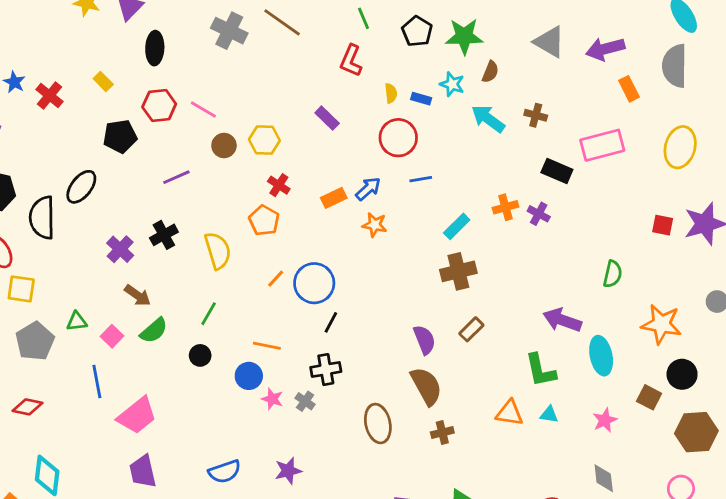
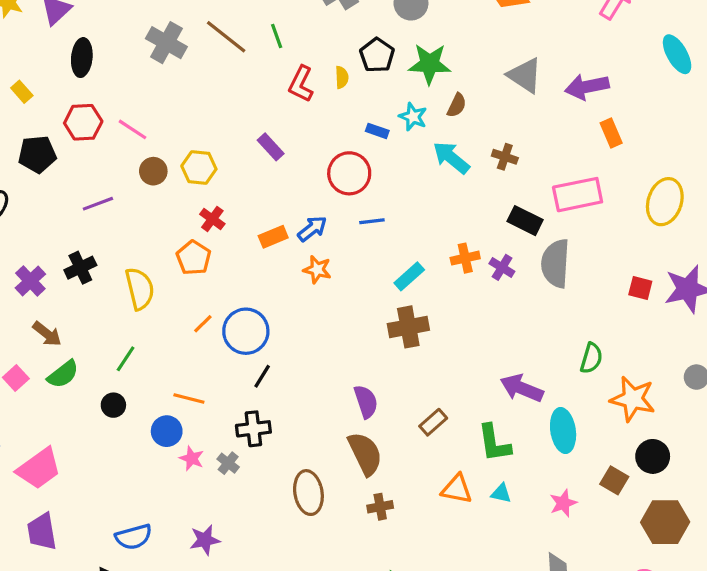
green line: (364, 18) -> (277, 36), moved
gray semicircle: (675, 66) -> (555, 263), moved
yellow semicircle: (391, 93) -> (342, 77), moved
green semicircle: (613, 274) -> (591, 358), moved
brown rectangle: (471, 329) -> (433, 422), moved

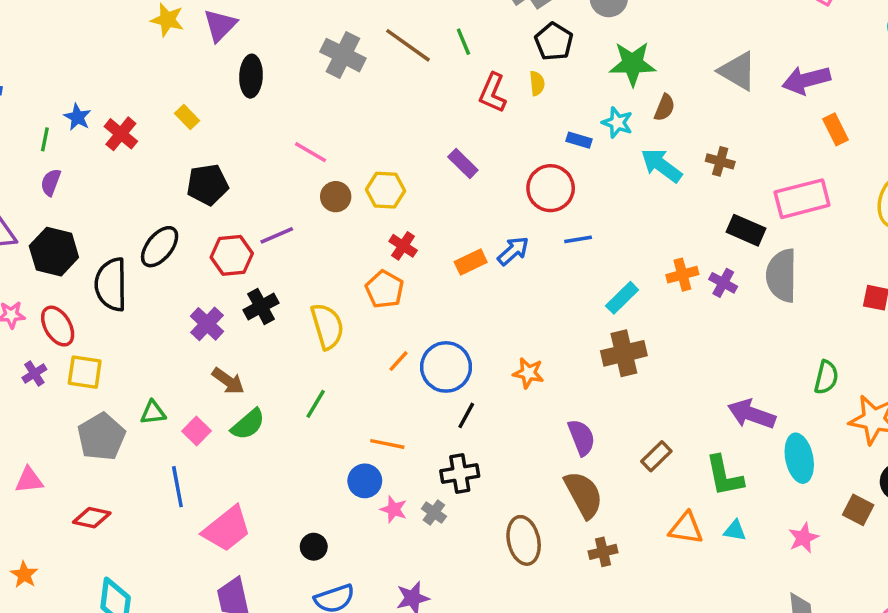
black pentagon: (377, 55) -> (554, 42), moved
red hexagon: (83, 122) -> (232, 255), moved
orange star: (317, 270) -> (528, 373), moved
black circle: (113, 405) -> (314, 547), moved

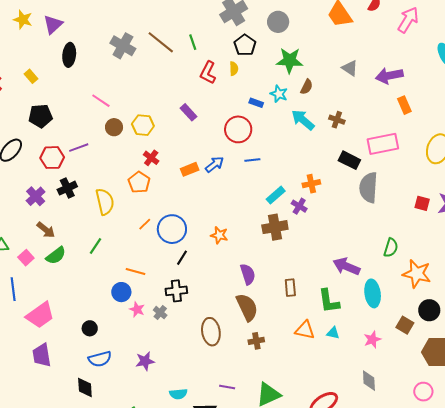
gray triangle: (738, 71) -> (350, 68), size x0.7
purple cross: (723, 283) -> (299, 206), moved
brown rectangle: (656, 456) -> (290, 288), turned -54

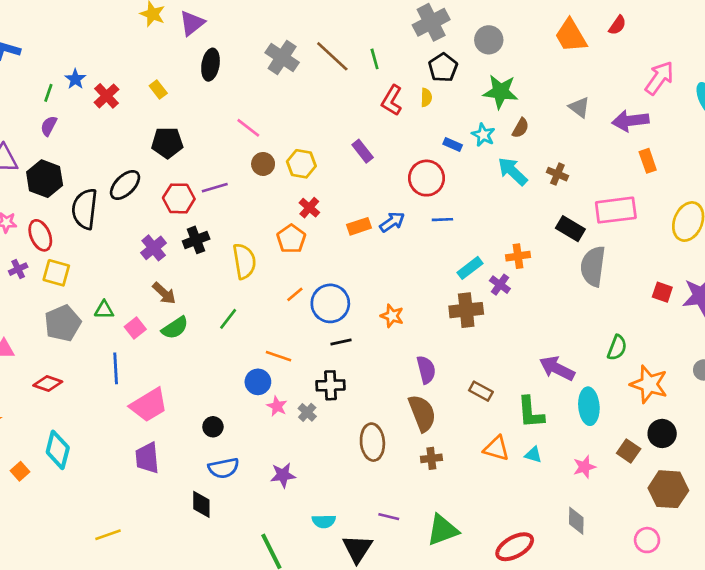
pink arrow: (408, 20) -> (659, 78), moved
black line: (182, 258) -> (341, 342), turned 42
brown rectangle: (290, 288) -> (481, 391), turned -60

